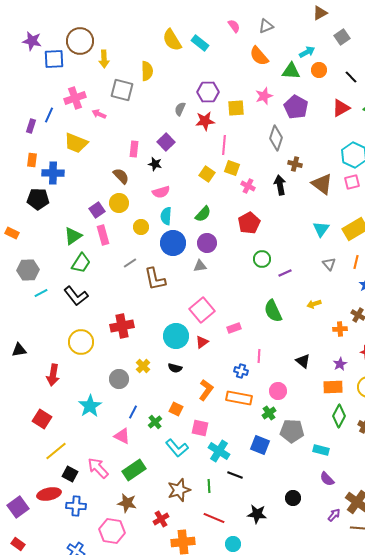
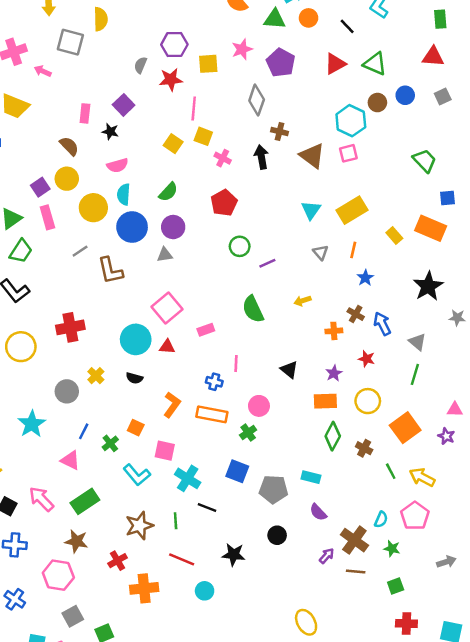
yellow circle: (141, 227) -> (93, 208), size x1.5
red triangle: (202, 342) -> (167, 347), turned 40
gray pentagon: (292, 431) -> (273, 489), moved

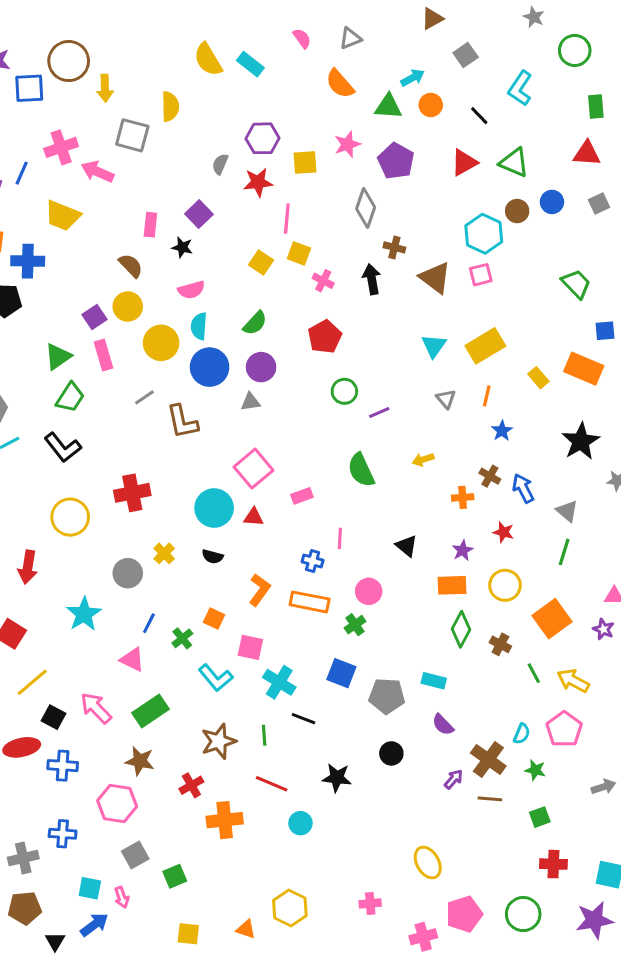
pink arrow: (43, 71) -> (97, 172), size x1.5
blue cross: (15, 599) -> (63, 834), turned -30

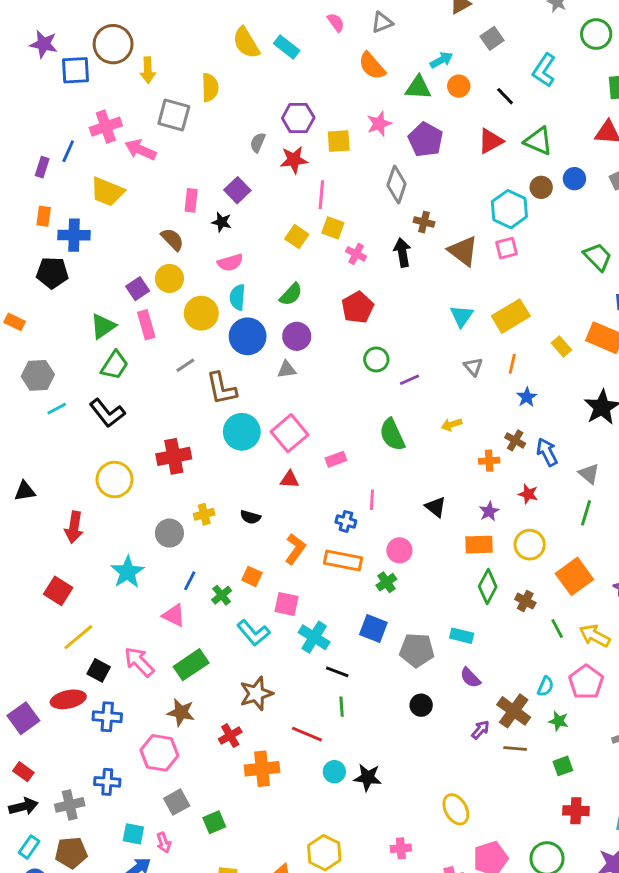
cyan circle: (214, 508) -> (242, 432), moved
yellow cross: (164, 553) -> (204, 514), turned 30
green line: (264, 735) -> (342, 707), moved
black star: (337, 778) -> (368, 777), moved

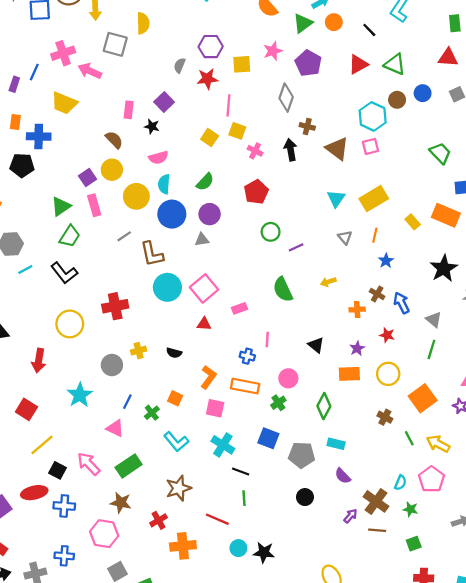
green triangle: (418, 88) -> (303, 23), turned -40
green diamond: (488, 587) -> (324, 406), moved
pink square: (287, 604) -> (215, 408), moved

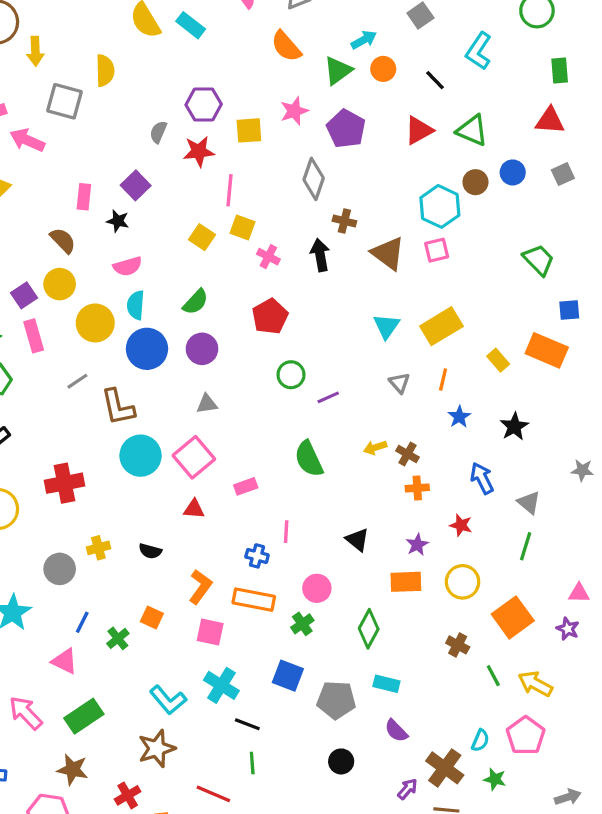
gray triangle: (202, 240) -> (207, 404), moved
black star: (444, 268) -> (514, 426), moved, size x0.7
brown cross: (377, 294) -> (408, 454), moved
cyan L-shape: (176, 442) -> (168, 700), moved

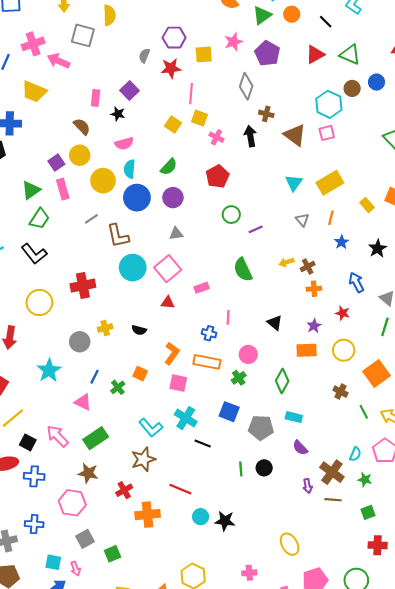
brown cross: (408, 454) -> (308, 266), turned 32
green line: (252, 763) -> (241, 469), moved
purple arrow: (408, 789) -> (308, 486), turned 128

